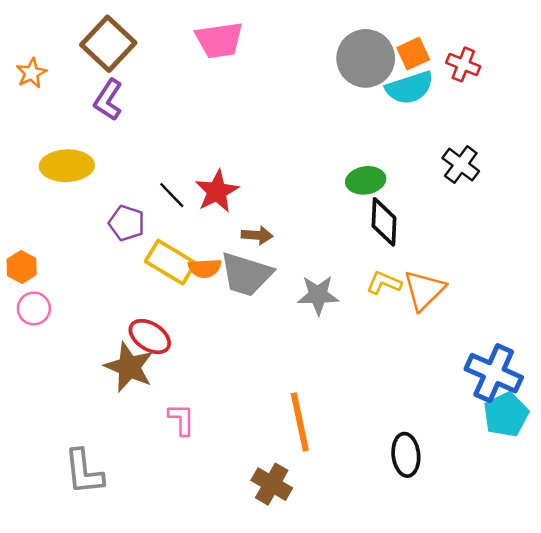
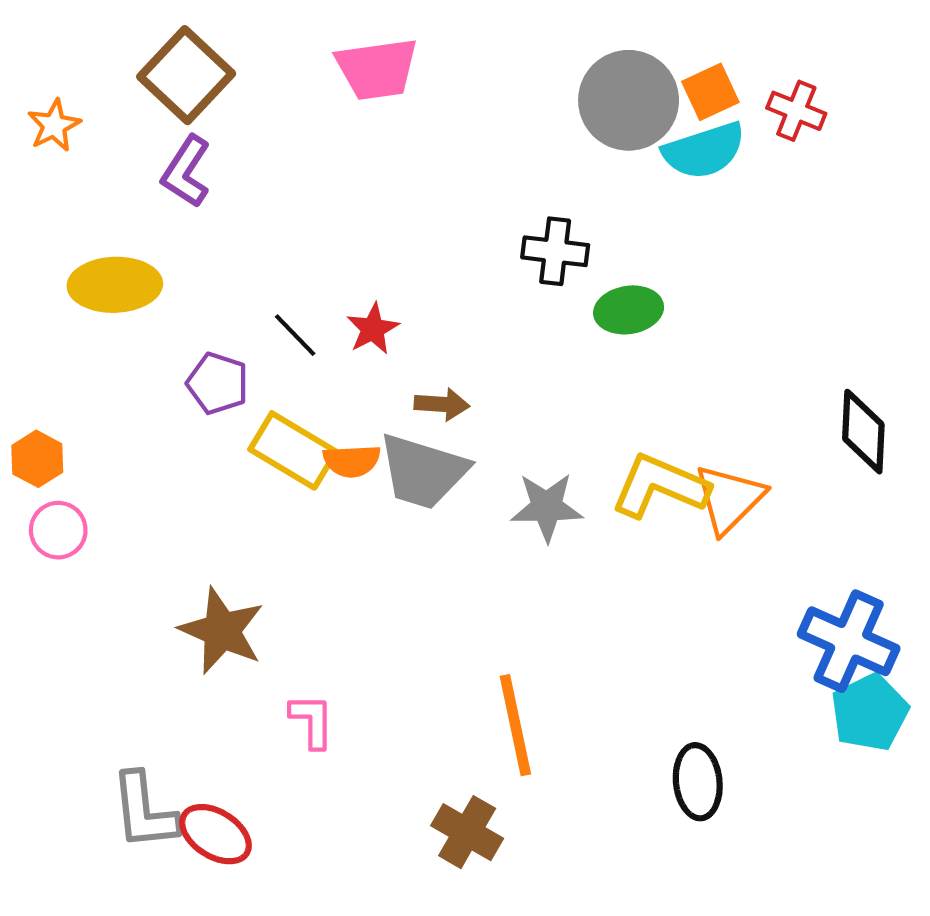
black cross: (461, 165) -> (555, 251), moved, turned -30
red star: (217, 191) -> (373, 329), size x0.7
black diamond: (384, 222) -> (863, 432), moved
yellow L-shape: (384, 283) -> (660, 486), size x1.6
red ellipse: (150, 337) -> (215, 834), moved

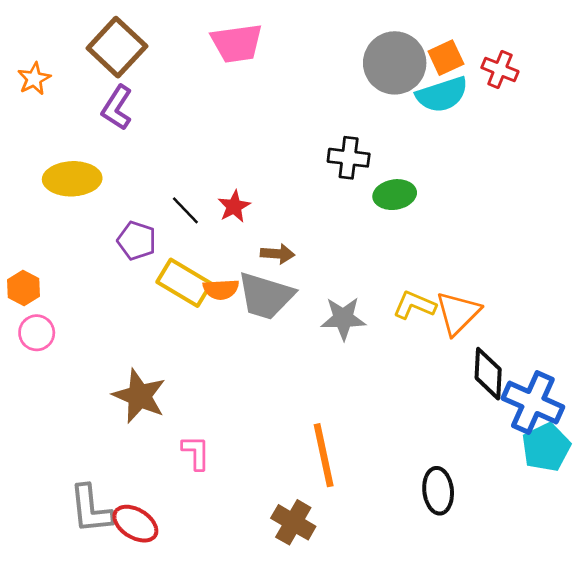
black diamond: (863, 432) -> (488, 374), moved
yellow L-shape: (660, 486) -> (414, 305), size x0.7

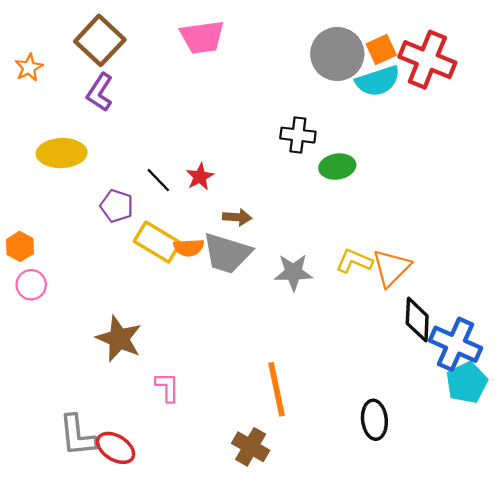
red cross: (500, 70) -> (427, 60), size x1.8

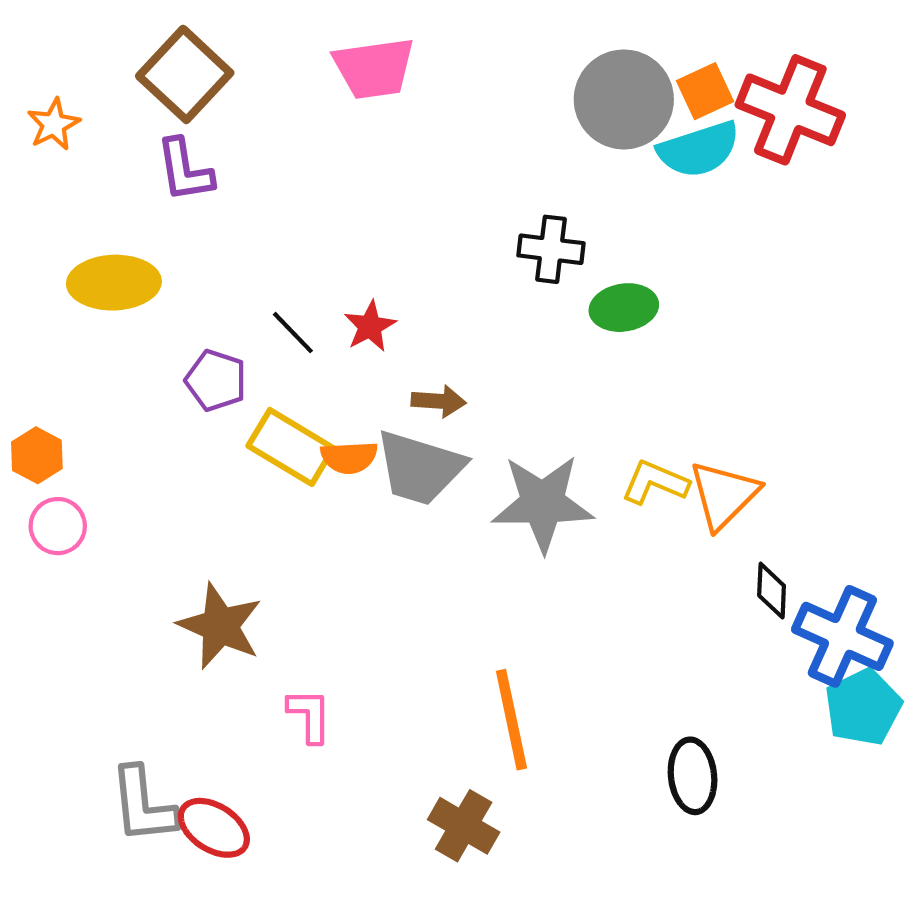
purple L-shape: (100, 92) -> (185, 170), turned -42
gray star: (293, 272) -> (543, 503), size x1.4
black diamond: (417, 320) -> (772, 591), size x0.7

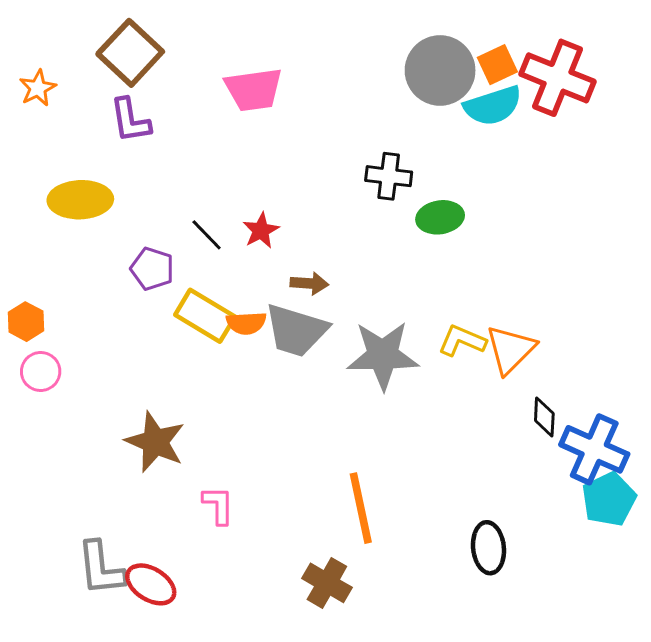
pink trapezoid: (374, 68) -> (254, 90), moved

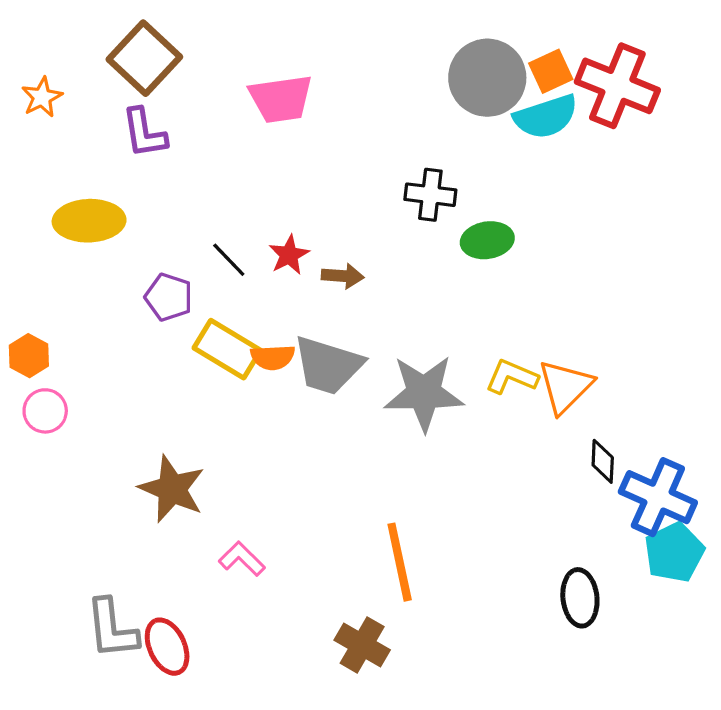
brown arrow: (309, 283) -> (343, 276), moved
pink L-shape: (218, 505) -> (242, 559), turned -45
black ellipse: (488, 548) -> (580, 598), moved
red ellipse: (151, 584) -> (167, 647), turned 33

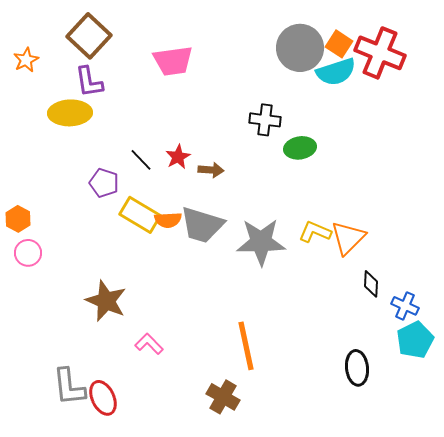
orange square: (551, 71) -> (339, 44), turned -32
yellow ellipse: (89, 221) -> (70, 113), moved
blue cross: (658, 497) -> (405, 306), size x0.6

